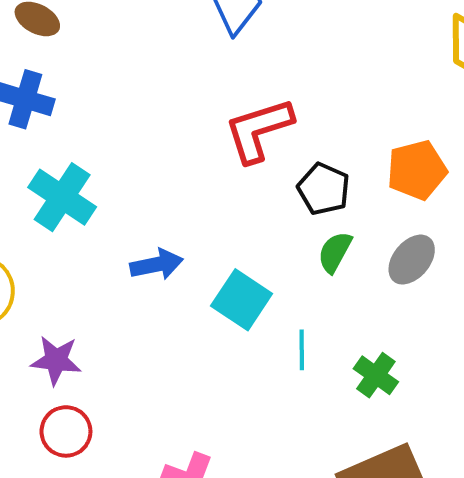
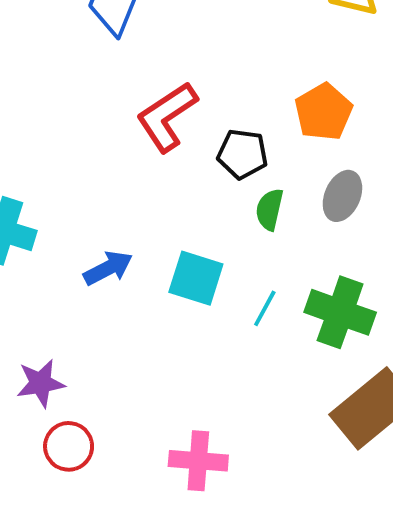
cyan line: (302, 350) -> (265, 308), turned 45
green cross: (376, 375) -> (340, 312), size x1.6

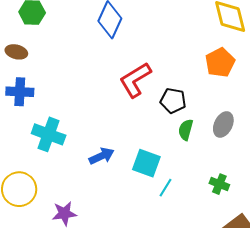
orange pentagon: (324, 112) -> (220, 63), moved
cyan line: (265, 308) -> (165, 188), moved
green cross: (340, 312) -> (219, 184), size x0.6

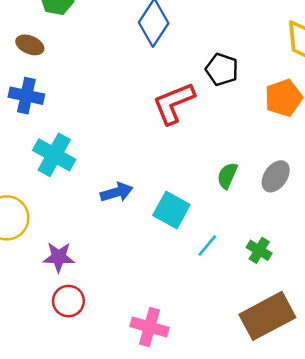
black pentagon: (173, 101) -> (222, 69), moved
cyan line: (165, 188) -> (207, 246), moved

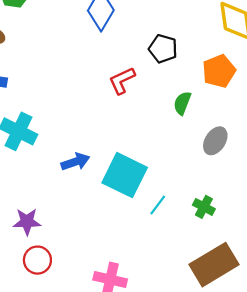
red L-shape: (174, 103) -> (122, 80), size x0.7
green semicircle: (227, 176) -> (182, 103), moved
cyan square: (171, 210) -> (125, 175), size x1.4

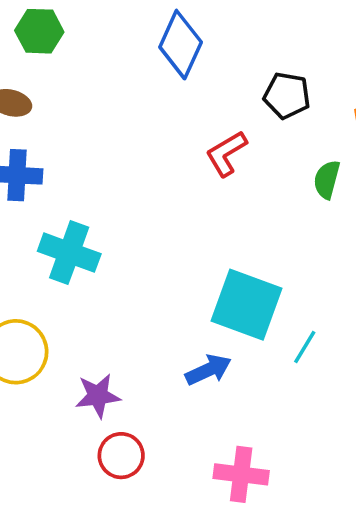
blue arrow: (75, 162) -> (208, 370), moved

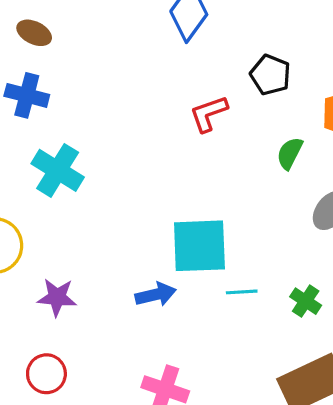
cyan square: (247, 305) -> (199, 246), turned -34
cyan line: (305, 347) -> (242, 292), turned 44
red circle: (121, 456) -> (46, 374), moved

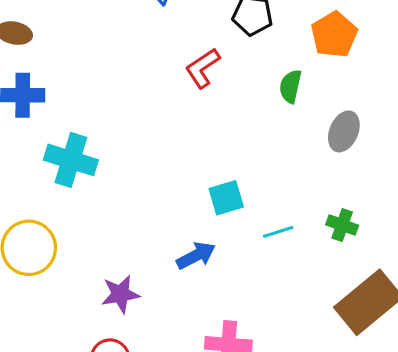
cyan square: (199, 246) -> (226, 198), size x0.6
purple star: (57, 297) -> (120, 294), moved

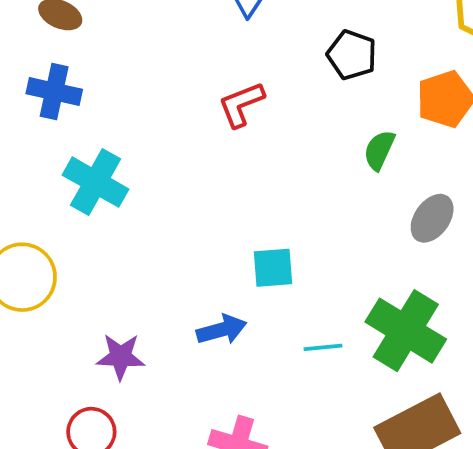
red L-shape: (203, 68) -> (241, 104), moved
green cross: (342, 225) -> (406, 331), size x2.0
cyan line: (278, 232) -> (323, 347), moved

